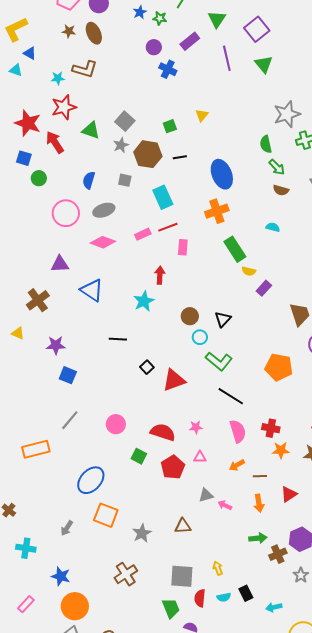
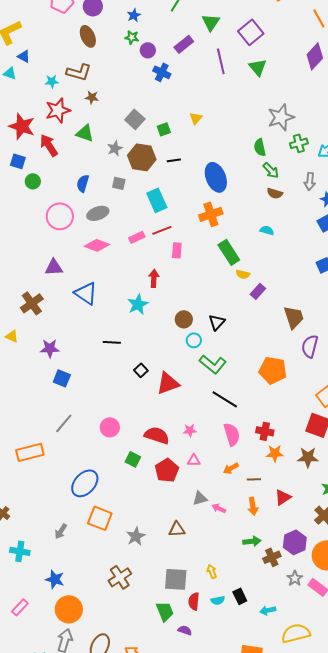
green star: (160, 18) -> (132, 37), moved
brown star: (69, 31) -> (92, 97), moved
gray square: (125, 121) -> (135, 119), moved

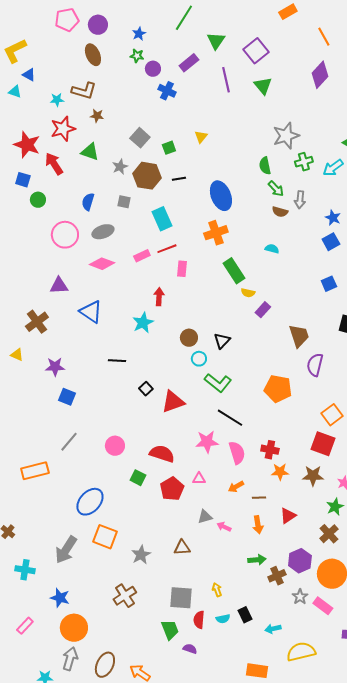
gray arrow: (310, 181) -> (300, 200), moved
pink star: (190, 430) -> (207, 442), moved, size x1.6
gray arrow: (61, 531) -> (66, 550), size x1.8

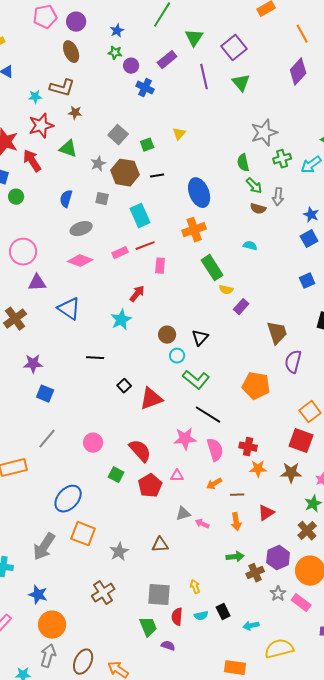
pink circle: (65, 235) -> (23, 252), moved
red arrow: (159, 297) -> (137, 294), turned 36
red semicircle: (162, 454) -> (140, 451), turned 30

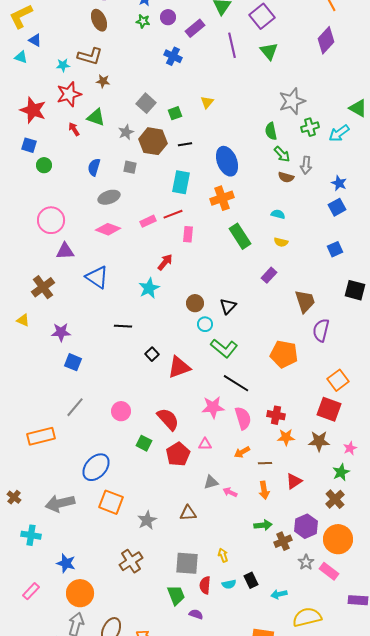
purple circle: (131, 66) -> (168, 17), moved
red arrow: (32, 161) -> (74, 129), moved, size x0.6
cyan rectangle: (140, 216) -> (181, 182), moved, turned 35
yellow semicircle: (226, 290) -> (281, 242), moved
gray arrow: (44, 547) -> (60, 503), moved, turned 44

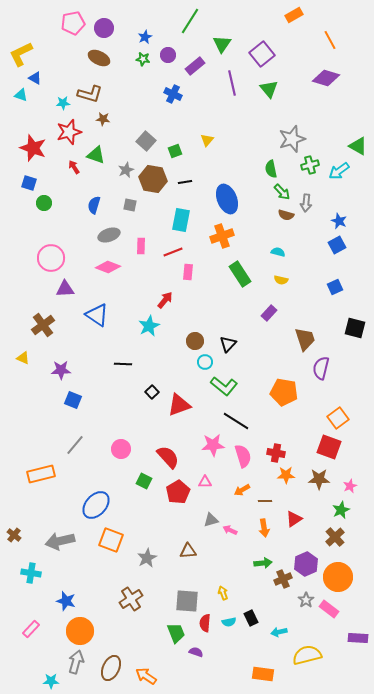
brown ellipse: (99, 20) -> (99, 58), turned -40
purple diamond: (326, 40) -> (326, 78), turned 64
pink rectangle: (148, 221) -> (141, 246), moved, turned -63

